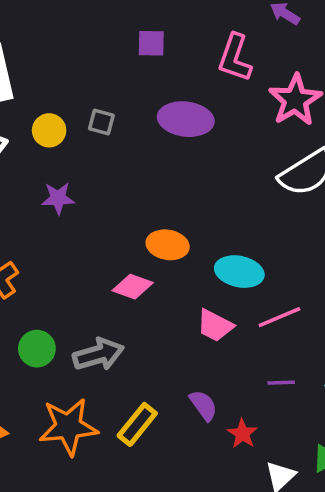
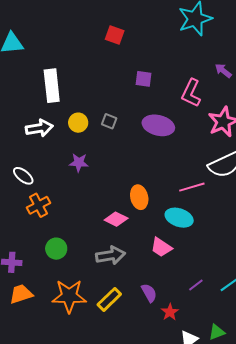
orange ellipse: (168, 245) -> (139, 197), turned 60
pink line: (279, 317) -> (192, 187), moved
gray arrow: (98, 354) -> (111, 255), moved
purple line: (281, 383) -> (196, 285), turned -42

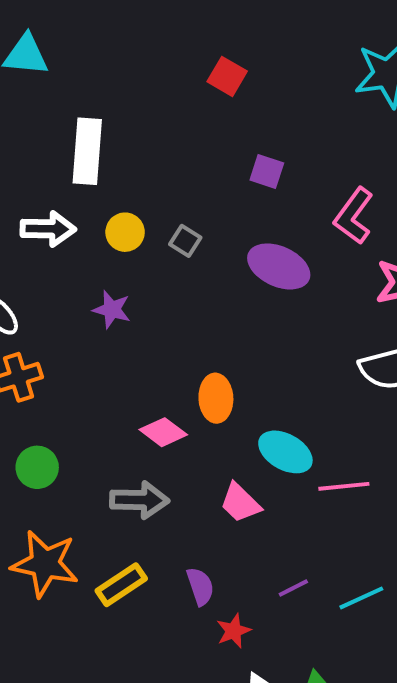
pink line: (192, 187) -> (344, 486), moved

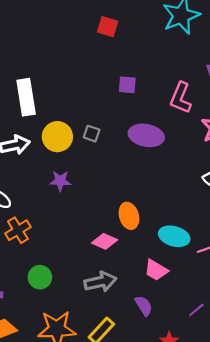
red square: (227, 76) -> (108, 27), moved
yellow circle: (125, 232) -> (57, 137), size x1.4
purple semicircle: (200, 586) -> (144, 306), moved

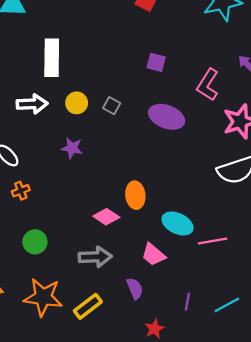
yellow circle: (57, 137) -> (77, 103), size x0.7
orange cross: (18, 230) -> (21, 191), size x0.7
purple line: (196, 310) -> (187, 302), turned -49

